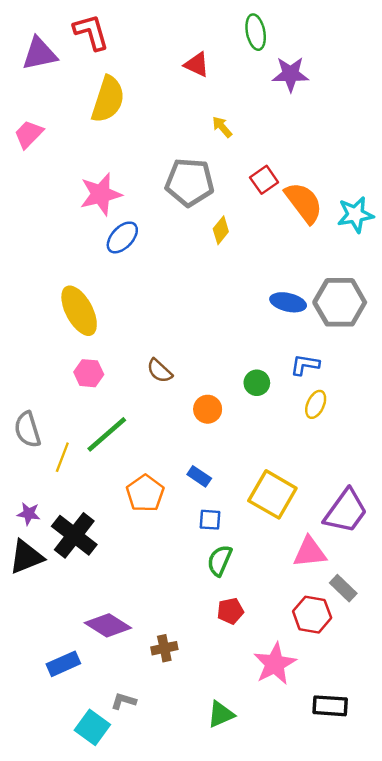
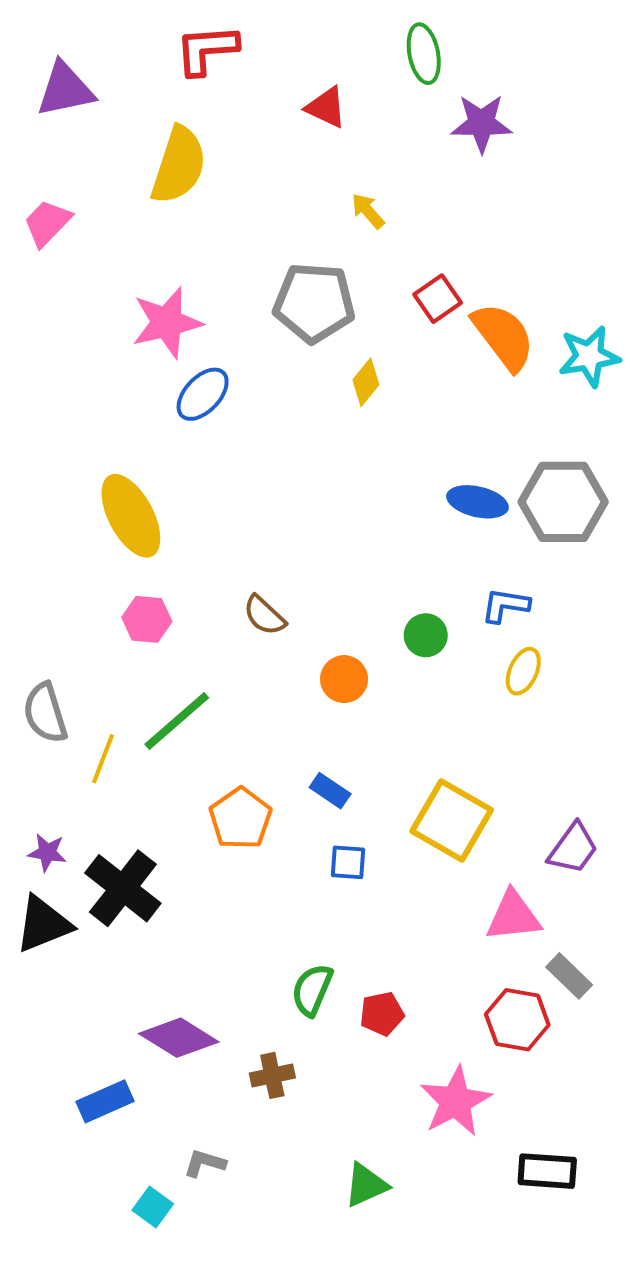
red L-shape: (91, 32) -> (207, 50), moved, turned -78
purple trapezoid: (346, 511) -> (573, 848), size x0.7
green semicircle: (220, 561) -> (312, 990), moved
cyan square: (92, 727) -> (153, 1207), size x0.7

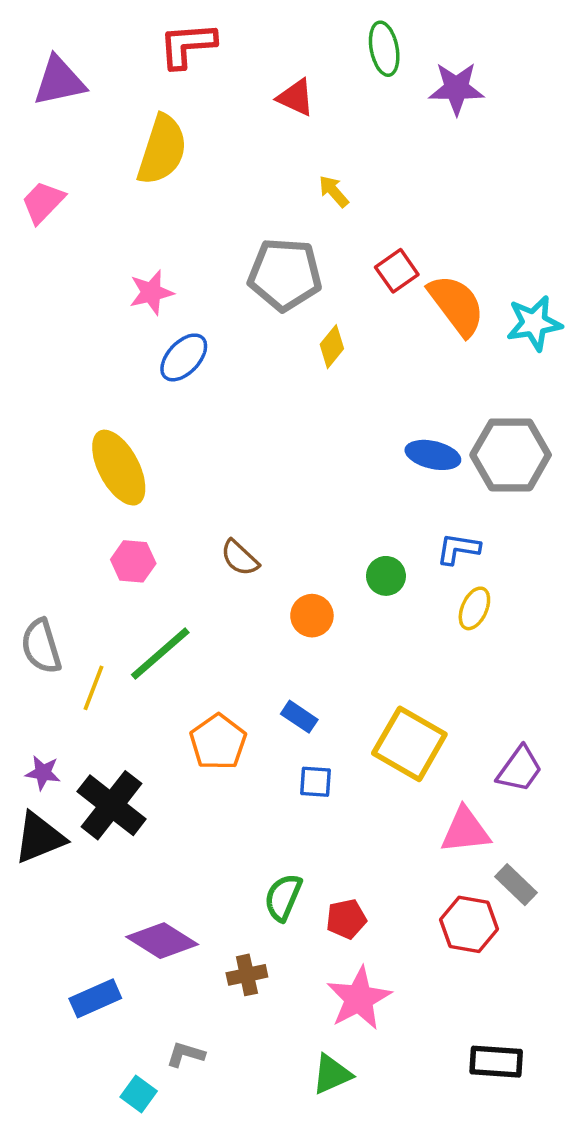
purple star: (481, 123) -> (456, 88), moved
pink star: (167, 323) -> (151, 292), size x0.7
pink star: (456, 1101) -> (359, 998), moved

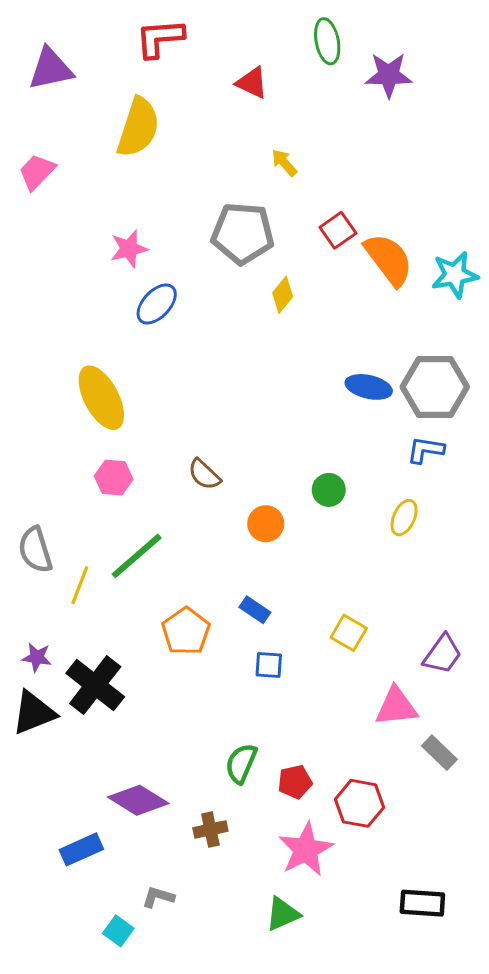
blue L-shape: (458, 549) -> (426, 450), moved
yellow square: (409, 744) -> (349, 633), size x0.6
red hexagon: (469, 924) -> (359, 803), moved

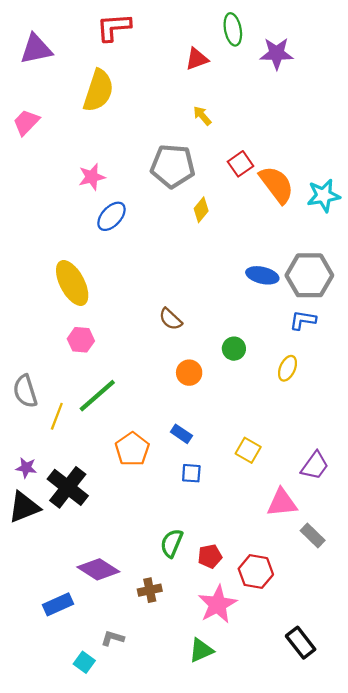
red triangle: (252, 83) -> (197, 59), moved, turned -45
brown semicircle: (204, 475) -> (171, 319), moved
black rectangle: (422, 903) -> (301, 643), turned 48

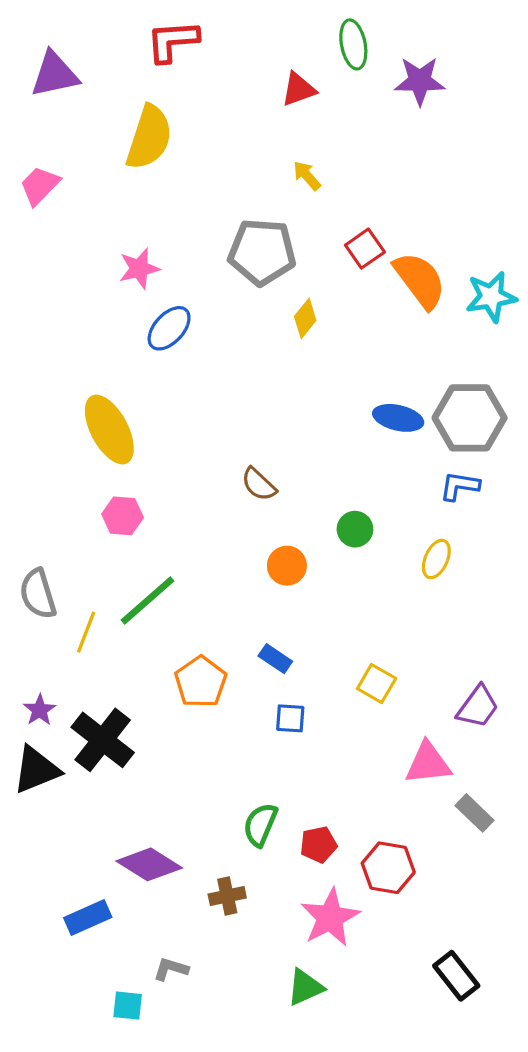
purple star: (26, 468) -> (40, 710), turned 30
cyan square: (84, 662) -> (128, 1006), turned -30

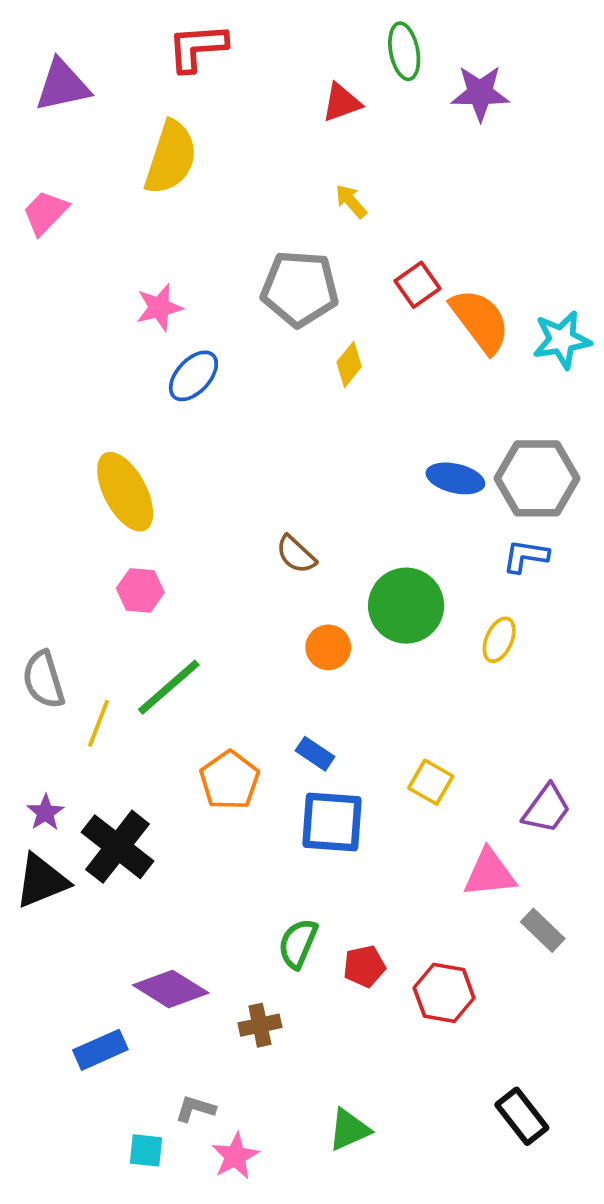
green circle: (355, 529) -> (406, 606), size x1.8
blue square: (290, 718) -> (332, 822), size x1.8
pink star: (330, 918) -> (235, 1156), moved, size x0.7

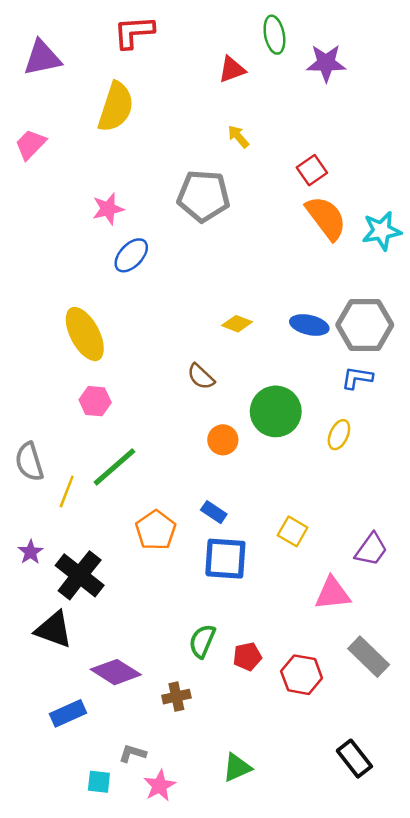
red square: (417, 285) -> (312, 170), moved
yellow diamond: (349, 364) -> (237, 324), moved, turned 72
black triangle: (42, 881) -> (54, 629), moved, turned 42
gray rectangle: (543, 930) -> (369, 657), moved, size x1.4

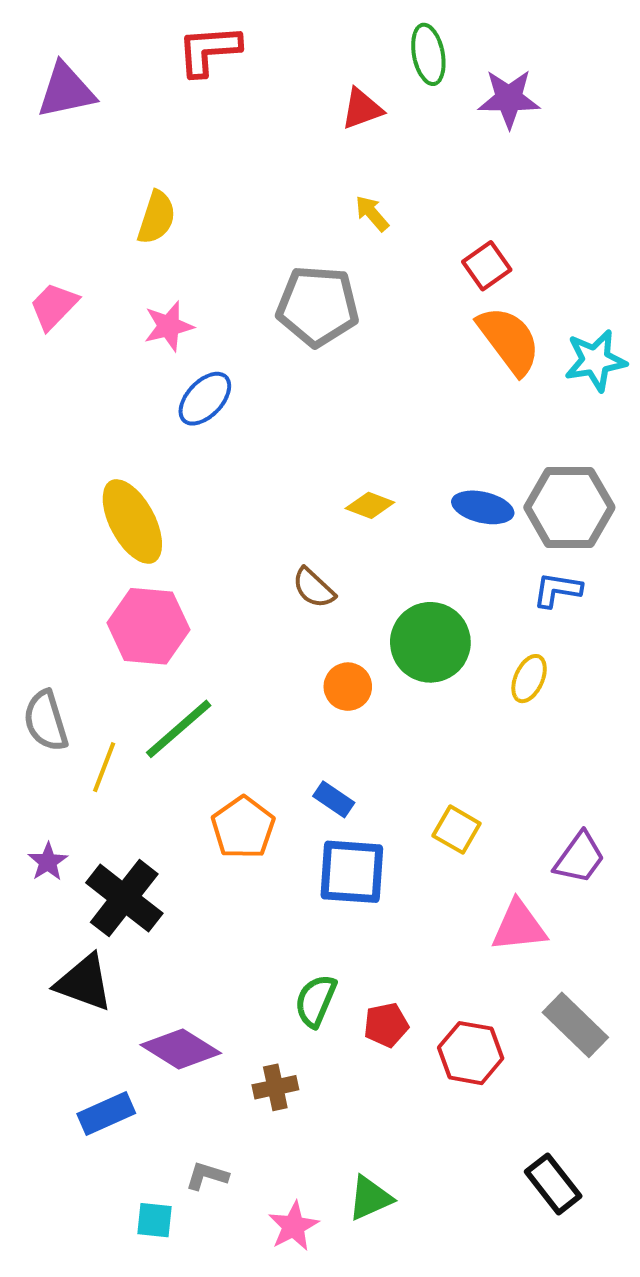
yellow semicircle: (116, 107) -> (157, 217), moved, size x0.7
pink trapezoid: (31, 144) -> (54, 306), moved
pink hexagon: (95, 401) -> (148, 626), size x1.6
pink star: (160, 786) -> (293, 1226), moved

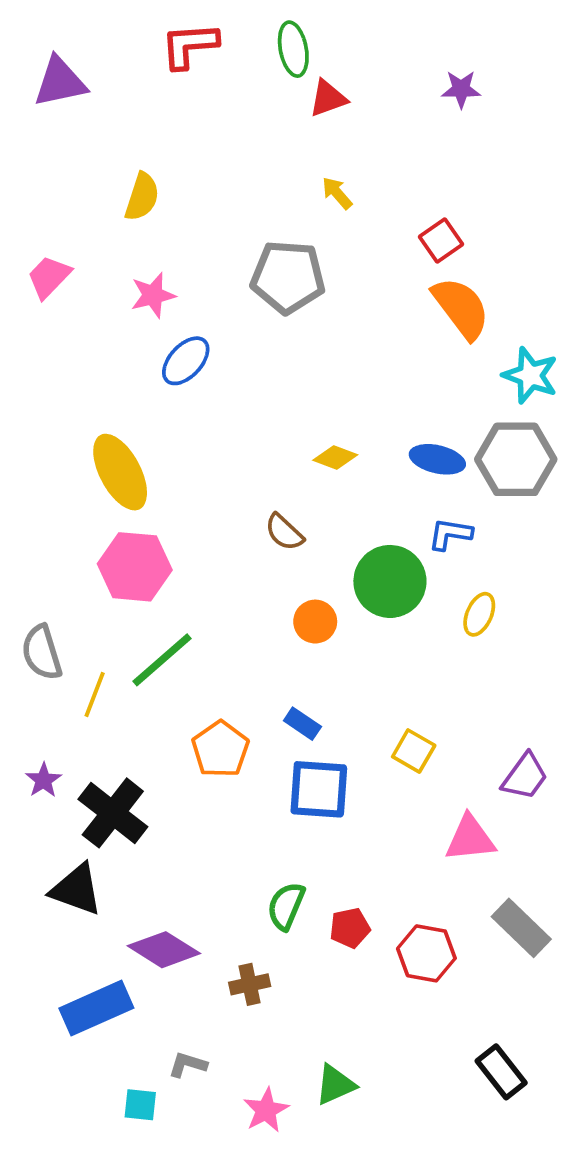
green ellipse: (428, 54) -> (293, 49), moved
purple star: (509, 99) -> (461, 89), size x0.7
cyan star: (595, 360) -> (530, 375), moved, turned 30
blue L-shape: (557, 590) -> (450, 534), moved
blue rectangle: (106, 1113) -> (96, 1008), size x1.4

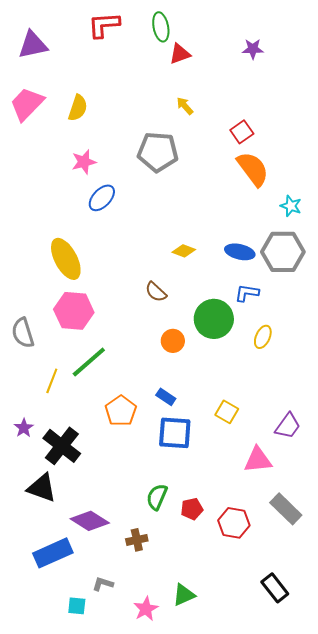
pink trapezoid: (49, 277) -> (27, 104), moved, size x1.4
cyan star: (530, 375) -> (291, 206), size x0.7
gray semicircle: (42, 653) -> (23, 333), moved

